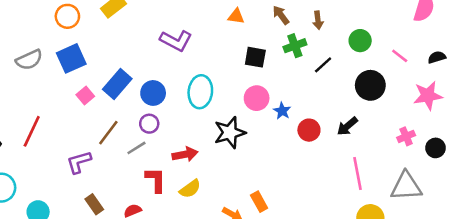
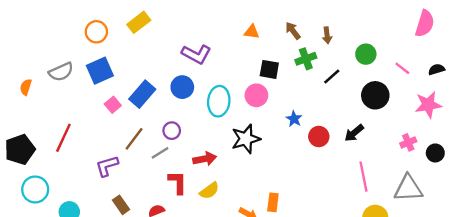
blue circle: (153, 93) -> (182, 87), moved
pink circle: (257, 98) -> (256, 95), moved
orange rectangle: (259, 202) -> (273, 202), turned 36

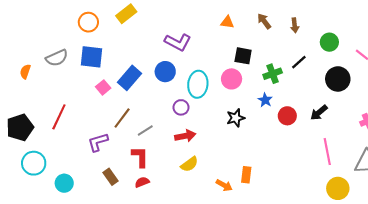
green cross: (306, 59) -> (273, 74), moved
blue square: (100, 71) -> (92, 57), turned 30
purple circle: (172, 131) -> (181, 107), moved
black star: (246, 139) -> (236, 118), moved, size x0.7
red L-shape: (178, 182) -> (140, 157), moved

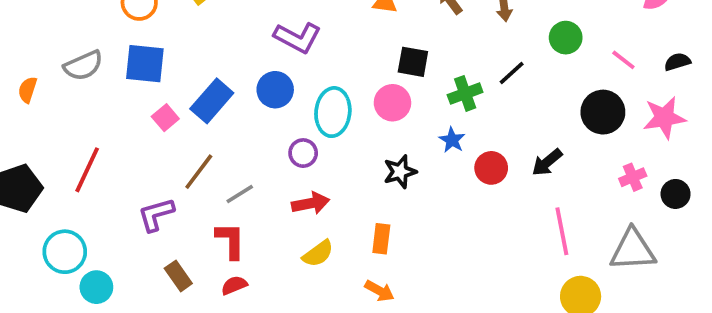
black circle: (338, 79) -> (603, 112), moved
cyan circle: (34, 163) -> (65, 252), moved
orange rectangle: (246, 175) -> (381, 239), moved

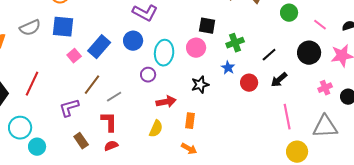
black line: (512, 73) -> (269, 55), moved
red arrow: (311, 203) -> (166, 102), moved
yellow semicircle: (318, 254) -> (156, 129), turned -30

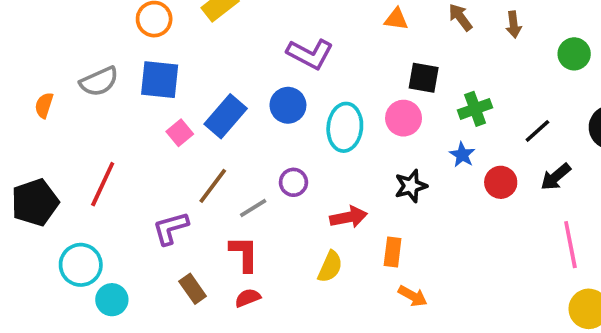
purple circle: (148, 75) -> (293, 182), moved
orange arrow: (189, 149) -> (413, 296), moved

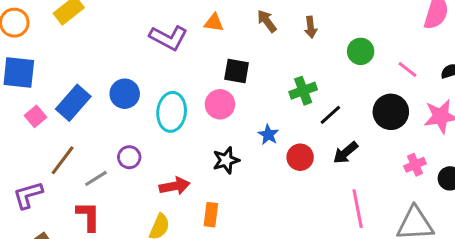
purple L-shape: (310, 54) -> (169, 38), moved
green cross: (475, 109) -> (303, 91), moved

